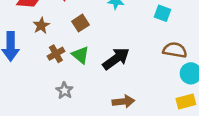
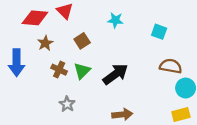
brown cross: (56, 54) -> (59, 70), turned -35
green triangle: (80, 55) -> (82, 71), turned 36

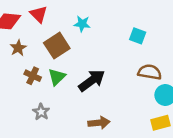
cyan star: (115, 20) -> (82, 24), moved
brown square: (82, 41) -> (57, 46), size x1.5

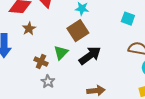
brown square: (57, 46) -> (78, 31), moved
brown cross: (33, 76) -> (41, 62), moved

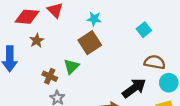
cyan square: (128, 19) -> (144, 30), turned 32
black arrow: (90, 56) -> (134, 88), moved

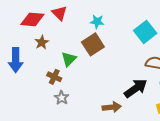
cyan square: (144, 30) -> (145, 32), size x1.5
green triangle: (71, 66) -> (69, 59), moved

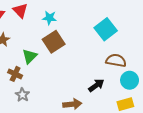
cyan star: (97, 22) -> (49, 18), moved
black arrow: (136, 88) -> (96, 85), size x0.7

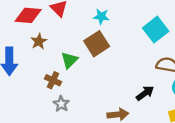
cyan star: (49, 18) -> (101, 17), moved

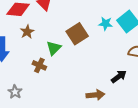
cyan star: (101, 17) -> (106, 24), moved
gray star: (61, 104) -> (15, 92), moved

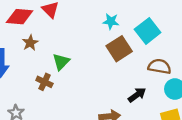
cyan star: (106, 24) -> (111, 21), moved
brown square: (77, 34) -> (119, 49), moved

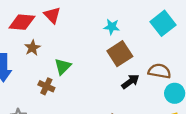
cyan square: (148, 31) -> (163, 23), moved
black arrow: (137, 95) -> (130, 82), moved

